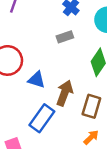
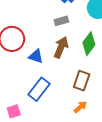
brown arrow: (65, 93) -> (61, 47), moved

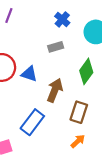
brown arrow: (61, 47) -> (55, 90), moved
blue triangle: (36, 56) -> (29, 74), moved

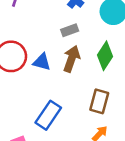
brown arrow: (55, 90) -> (72, 59), moved

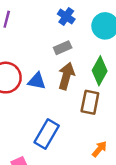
brown rectangle: (99, 101) -> (90, 102), moved

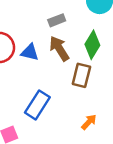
brown arrow: (66, 76) -> (59, 48), turned -50

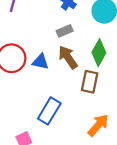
orange arrow: (89, 122) -> (98, 125), size x1.5

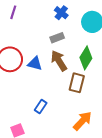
blue rectangle: (49, 111) -> (41, 107), size x0.6

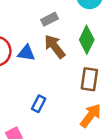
brown rectangle: (77, 83) -> (89, 79), moved

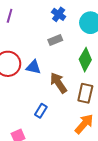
brown arrow: (55, 47) -> (58, 83), moved

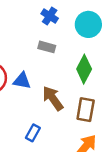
gray rectangle: (55, 40) -> (47, 47), turned 40

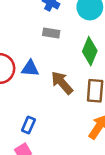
blue rectangle: (33, 133) -> (28, 125), moved

